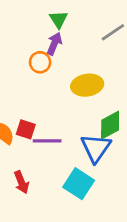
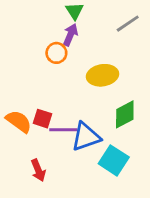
blue triangle: (96, 148) -> (86, 137), moved, turned 36
cyan square: (79, 184) -> (114, 160), moved

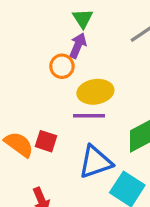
yellow ellipse: (103, 75) -> (95, 92), moved
purple line: (63, 130) -> (89, 116), moved

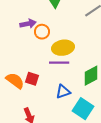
purple arrow: (78, 46) -> (28, 24), moved, turned 56
blue triangle: (95, 162) -> (63, 92), size x0.7

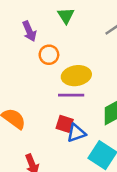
purple arrow: (28, 24) -> (29, 31), moved, turned 77
red square: (32, 79) -> (65, 124), moved

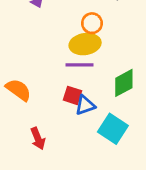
orange circle: (49, 55) -> (92, 23), moved

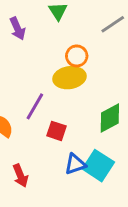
purple line: (79, 65) -> (35, 106), moved, turned -60
blue triangle: (85, 105) -> (75, 164), moved

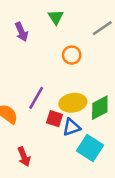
yellow ellipse: (69, 78) -> (73, 103), moved
blue triangle: (75, 164) -> (72, 127), moved

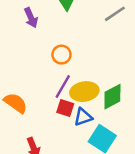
orange circle: (72, 55) -> (61, 55), moved
purple line: (36, 98) -> (63, 86), moved

